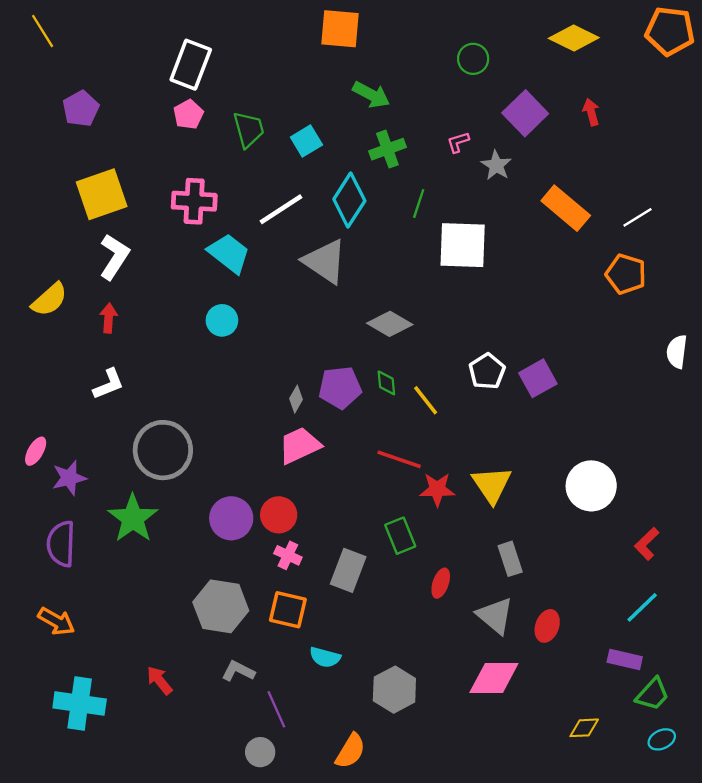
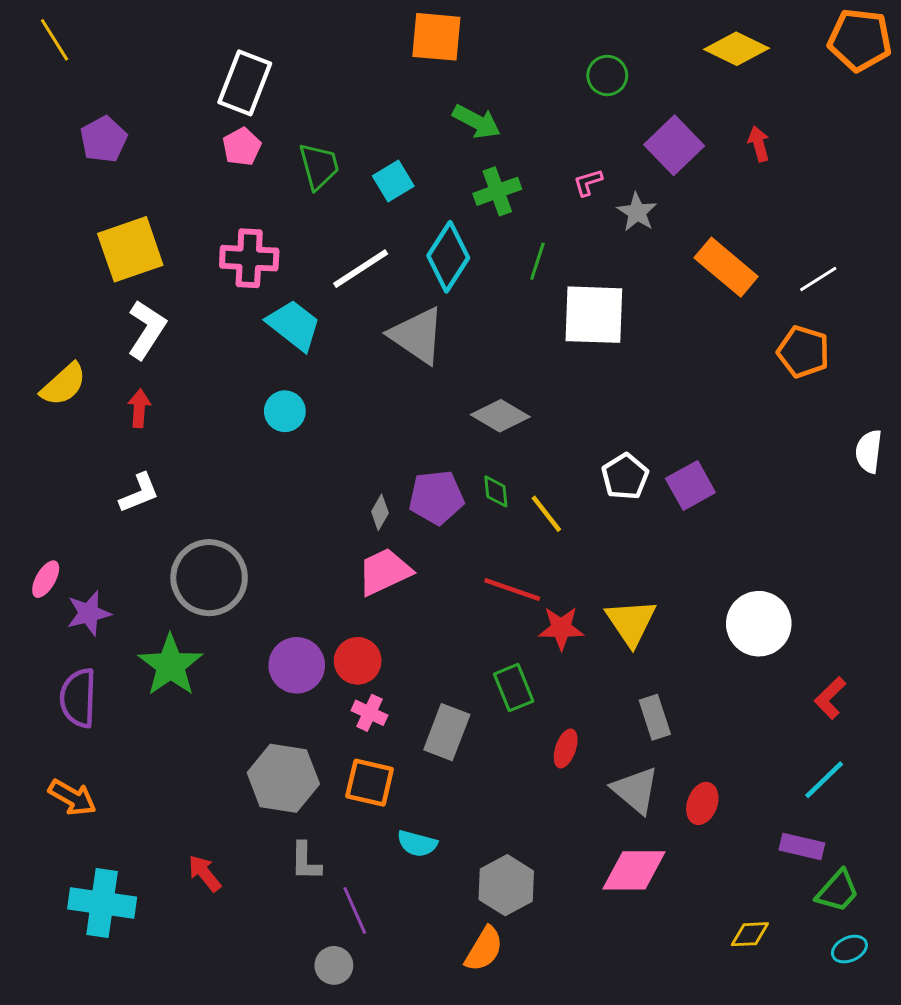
gray L-shape: (238, 671) -> (306, 861), turned -116
orange semicircle: (350, 751) -> (484, 949), moved

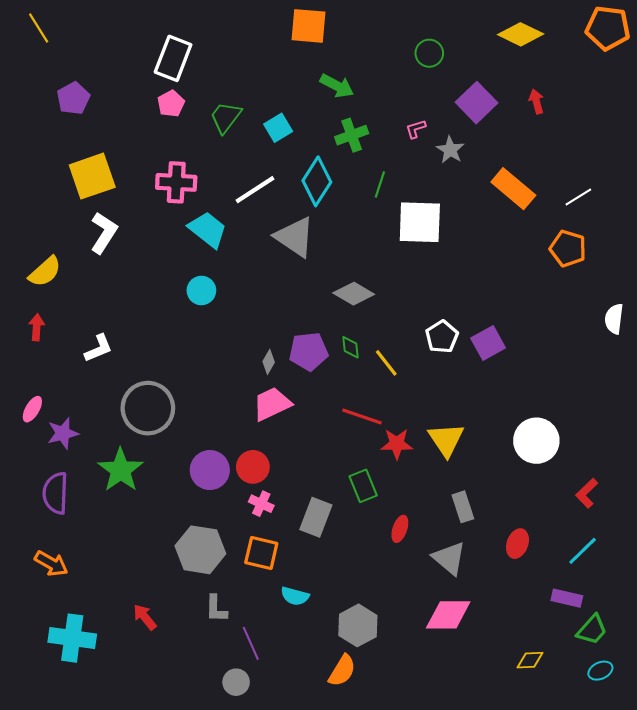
green trapezoid: (319, 166) -> (226, 117), turned -128
red arrow: (139, 408) -> (37, 327), moved
red ellipse: (702, 803) -> (517, 544), moved

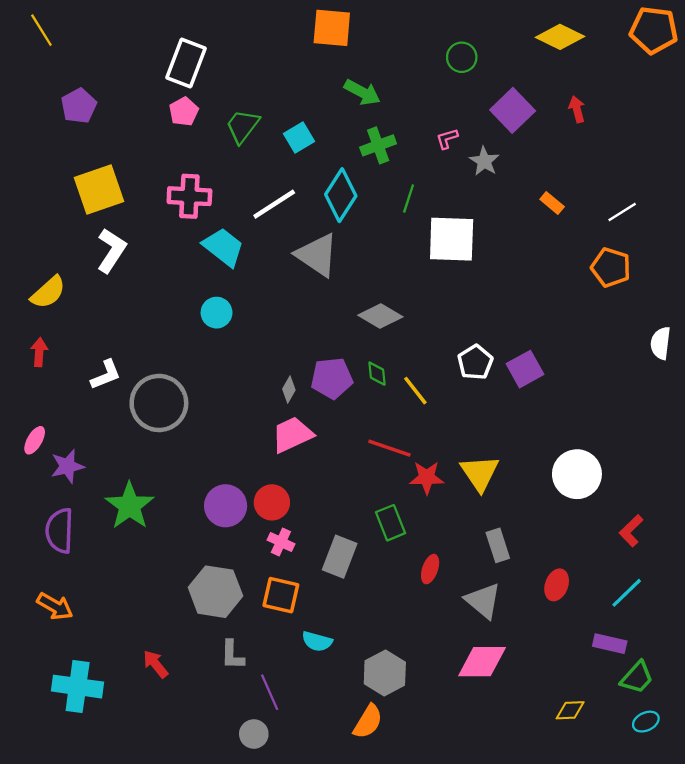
orange rectangle: (513, 189) -> (552, 203), size x0.5
gray circle: (148, 408) -> (159, 403), moved

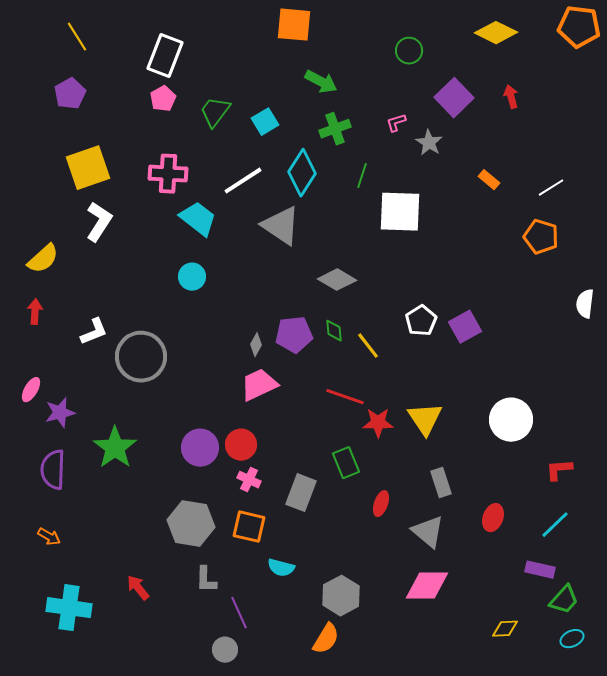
yellow line: (41, 30) -> (77, 37), moved
red L-shape: (631, 531) -> (559, 470), turned 40
orange arrow: (55, 606) -> (49, 537), size x0.7

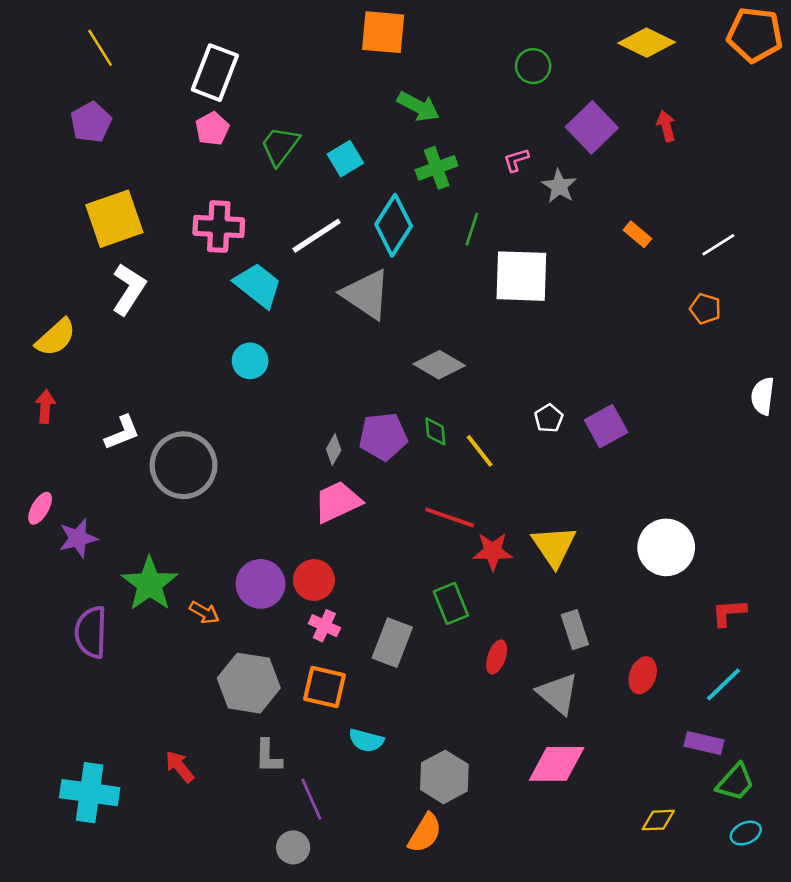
orange pentagon: (541, 237) -> (705, 309), size x0.7
white pentagon: (421, 321) -> (549, 418), size x0.7
purple semicircle: (53, 470) -> (91, 632), moved
orange arrow: (49, 537) -> (204, 613), moved

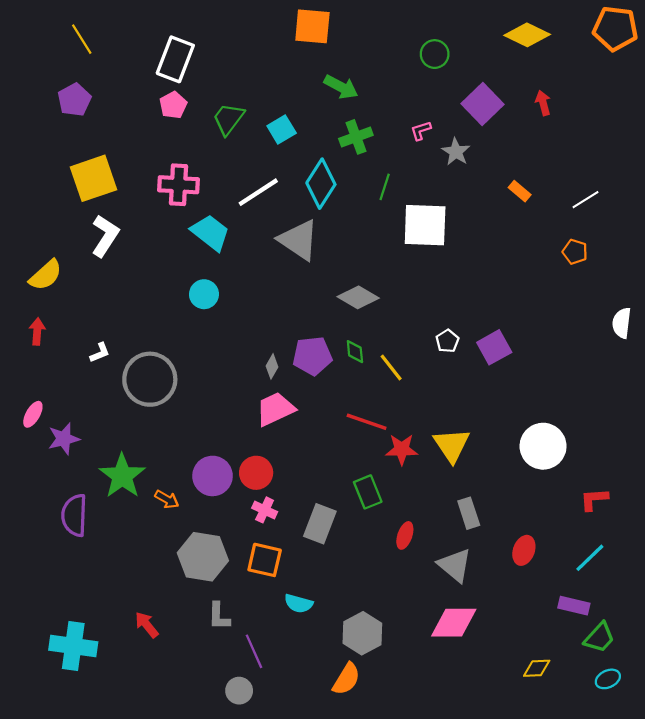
white L-shape: (122, 433) -> (100, 353), size x0.7

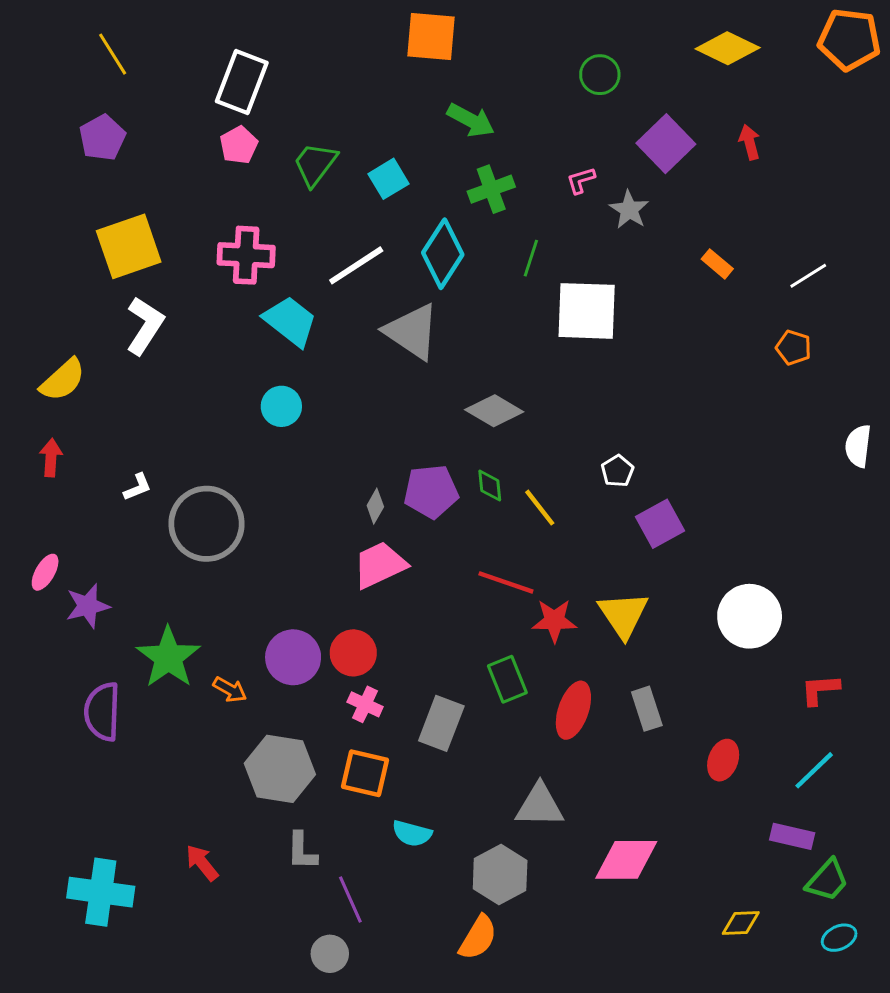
purple square: (494, 347) -> (660, 524), moved
red ellipse: (405, 535) -> (573, 710), moved, size x1.5
gray triangle: (455, 565) -> (540, 806), moved, turned -39

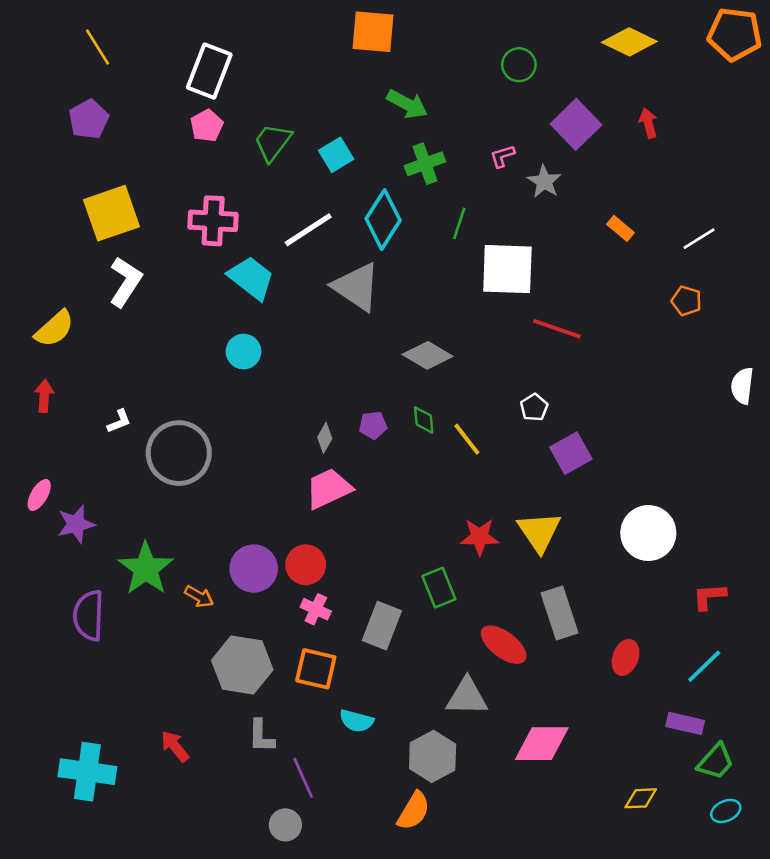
purple pentagon: (431, 491) -> (373, 425), size x0.6
red line: (506, 582) -> (557, 329), moved
gray rectangle: (647, 709) -> (560, 613), size x1.4
red ellipse: (573, 710) -> (504, 645), moved, turned -72

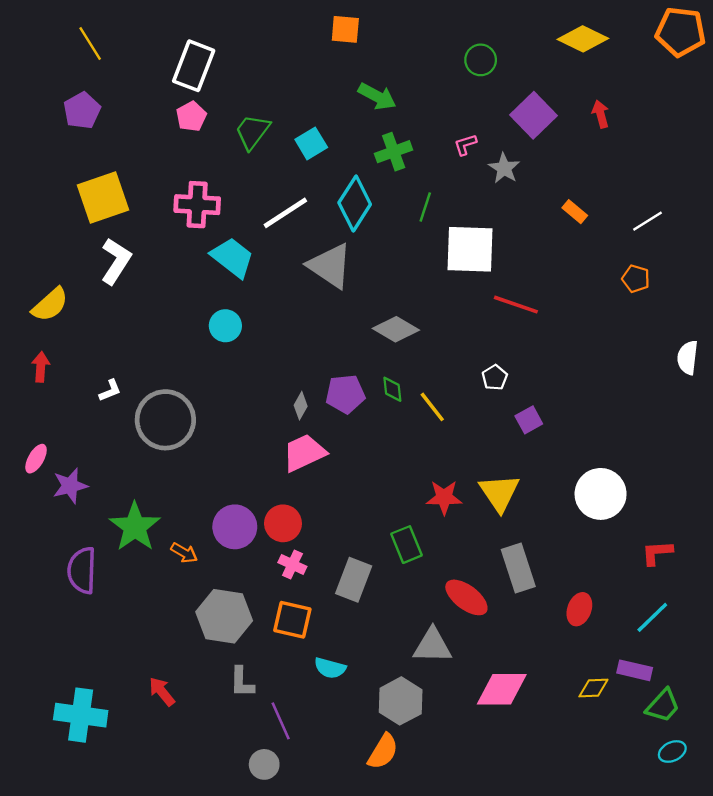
orange square: (373, 32) -> (345, 29), size x0.7
purple pentagon: (373, 425) -> (345, 394), size x1.5
purple square: (571, 453) -> (529, 420), size x0.7
yellow diamond: (641, 798) -> (593, 688), moved

